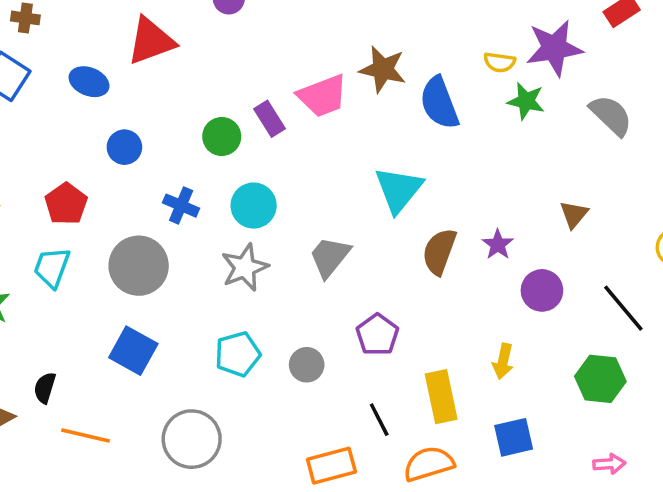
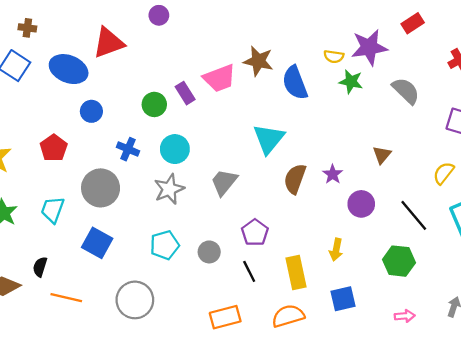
blue ellipse: (89, 82) -> (69, 69), size x1.5
cyan trapezoid: (52, 267) -> (53, 210), moved
black line: (379, 420) -> (249, 271), moved

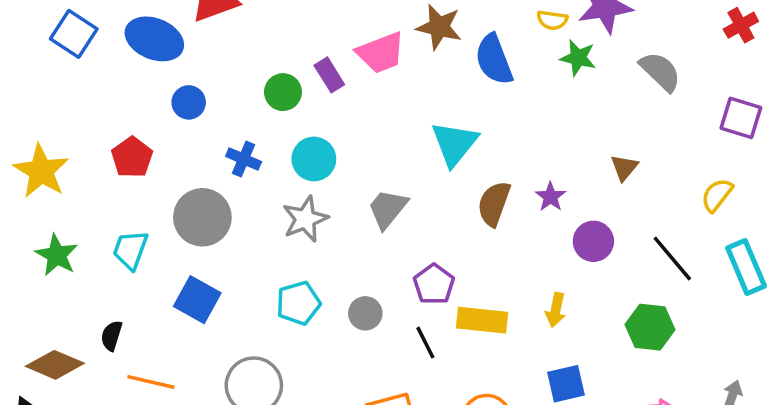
yellow rectangle: (296, 273) -> (482, 320), moved, turned -72

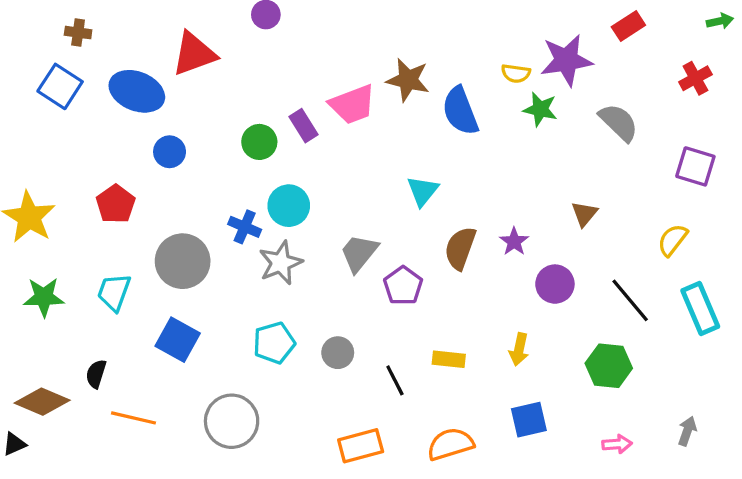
cyan triangle: (454, 144) -> (423, 191), size x0.7
blue cross: (244, 159) -> (245, 227), moved
green star: (57, 255) -> (44, 297), turned -30
purple pentagon: (434, 284) -> (403, 286), moved
yellow rectangle: (482, 320) -> (449, 359), size x0.7

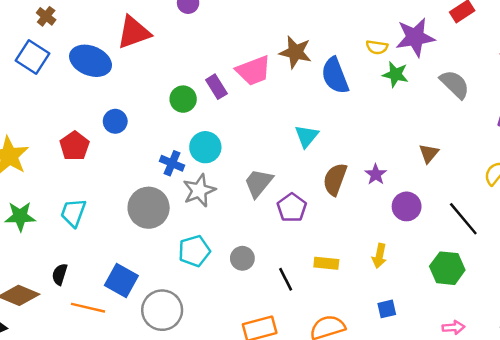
brown cross: (78, 33) -> (46, 16), turned 30
blue circle: (170, 152) -> (115, 121), moved
gray circle: (183, 261) -> (149, 208), moved
blue square: (178, 340) -> (121, 281), moved
blue square: (529, 420) -> (387, 309), size x0.7

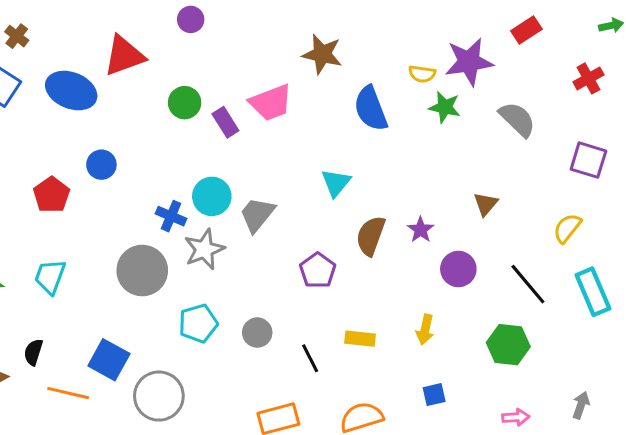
brown star: (295, 52) -> (322, 54), moved
green circle: (183, 99) -> (185, 103), moved
gray trapezoid: (258, 183) -> (257, 215), moved

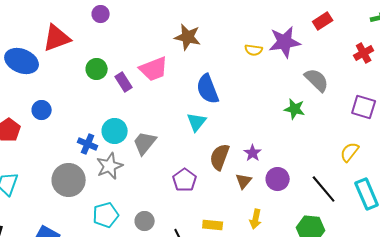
green star: (445, 107) -> (295, 109), moved
blue semicircle: (371, 109) -> (208, 89), moved
brown triangle: (486, 204) -> (244, 181), moved

